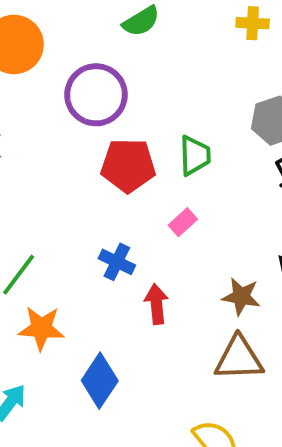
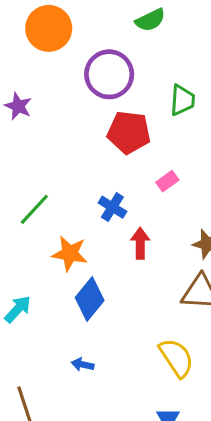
green trapezoid: (195, 156) -> (182, 100), moved
orange star: (41, 328) -> (70, 253), moved

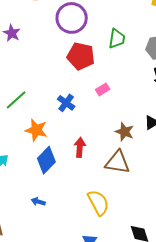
red arrow: (140, 243) -> (80, 147), moved

